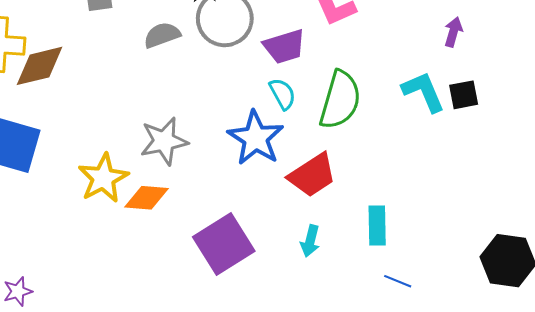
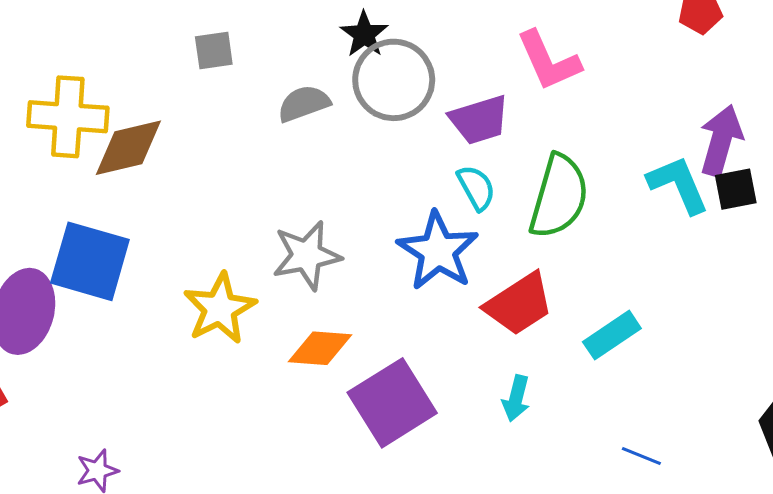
purple arrow: (453, 32) -> (721, 140), moved, size x1.6
orange diamond: (146, 198) -> (320, 348), moved
cyan rectangle: (377, 226) -> (612, 335), moved, turned 57

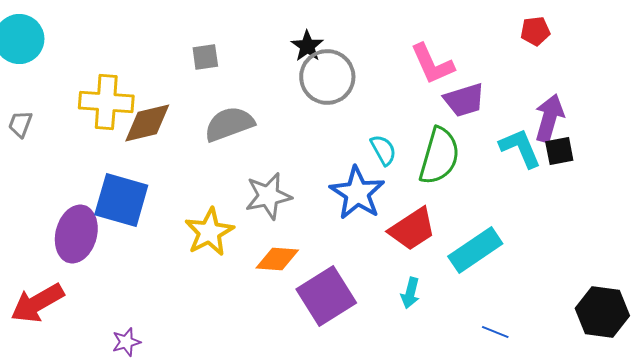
gray semicircle: (304, 104) -> (229, 124), moved, size x1.4
purple trapezoid: (479, 120) -> (464, 100), moved
cyan rectangle: (612, 335) -> (475, 250), size x1.4

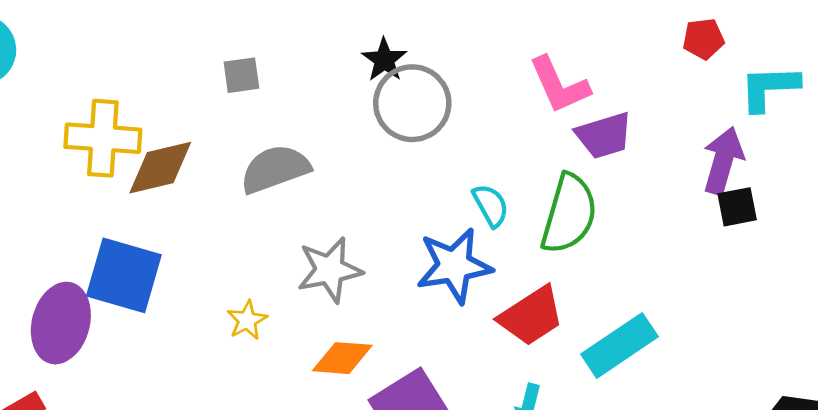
cyan L-shape: (520, 148) -> (769, 88), moved, turned -69
blue star: (357, 193) -> (454, 266), turned 30
yellow star: (209, 232) -> (247, 320), size x0.6

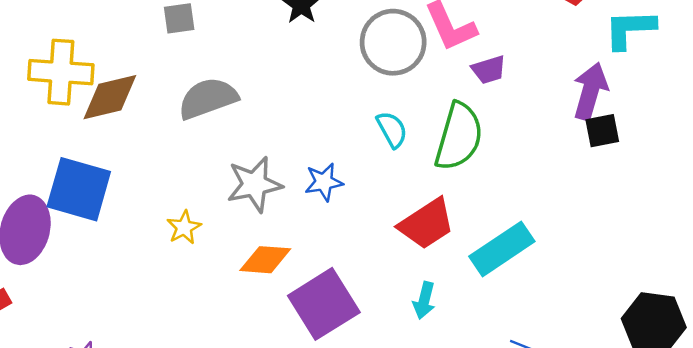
gray circle: (412, 103) -> (393, 42), moved
purple trapezoid: (604, 135) -> (489, 70), size x0.7
blue star: (454, 266) -> (324, 182), moved, size x0.6

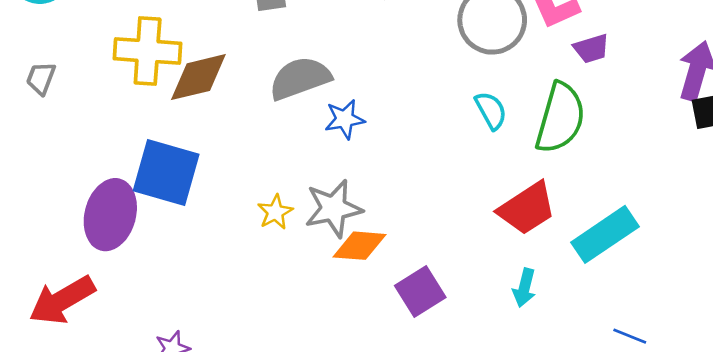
blue star: (324, 182) -> (345, 119), moved
gray star: (254, 184) -> (333, 208), moved
purple square: (324, 304) -> (420, 292), size x0.7

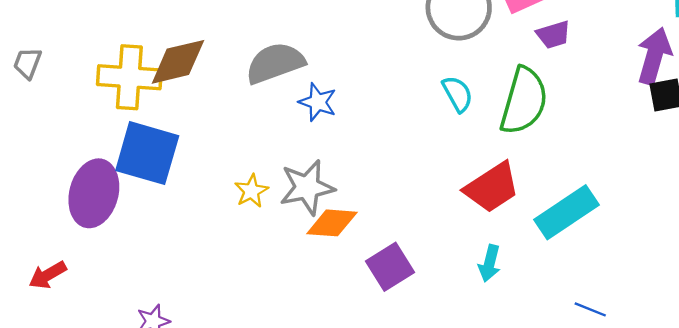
yellow cross: (148, 51) -> (129, 77), moved
blue star: (345, 119) -> (318, 102), turned 30
red arrow: (62, 300) -> (48, 275), size x0.6

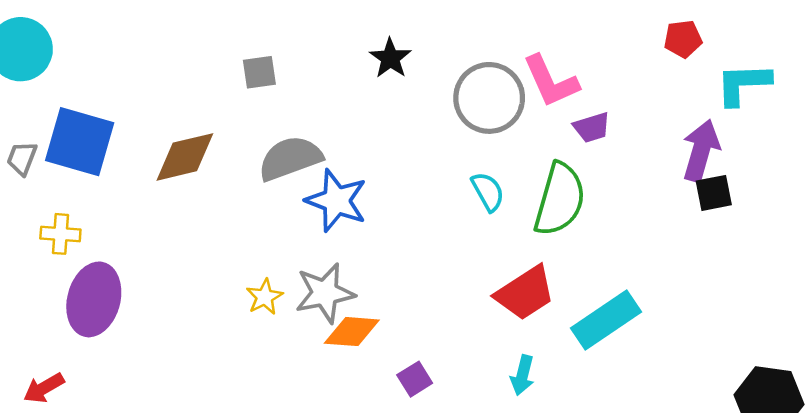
yellow cross: (129, 77) -> (60, 234), moved, size x0.6
blue star: (318, 102) -> (336, 201), size x1.5
blue square: (147, 153) -> (80, 142), moved
purple square: (390, 267) -> (415, 379), size x0.7

